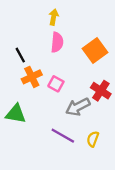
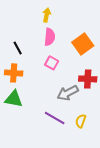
orange cross: (32, 77) -> (14, 73), moved, turned 30
pink square: (56, 84) -> (52, 63), moved
red cross: (101, 91) -> (88, 79), turned -30

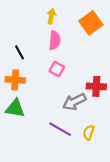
orange square: (83, 44) -> (91, 23), moved

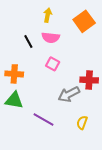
pink semicircle: (55, 40) -> (51, 37), turned 90
black line: (20, 52) -> (28, 42), moved
purple line: (60, 129) -> (44, 120), moved

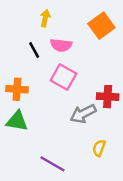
yellow arrow: (48, 15) -> (45, 18), moved
pink square: (53, 64) -> (64, 77), size x1.5
purple line: (44, 120) -> (53, 164), moved

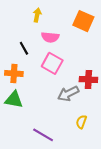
orange square: (101, 26) -> (83, 21), turned -30
black line: (34, 50) -> (24, 48), moved

